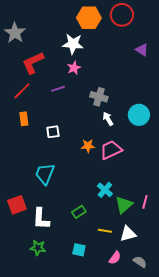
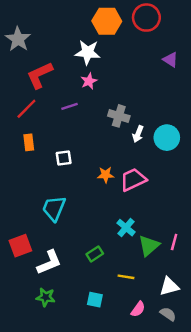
white arrow: (108, 119) -> (138, 134), moved, turned -128
white L-shape: (41, 219) -> (49, 262), turned -115
white triangle: (128, 234) -> (169, 286), moved

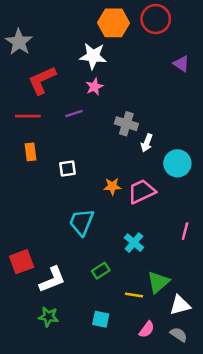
red line: (26, 109) -> (28, 116), turned 45
cyan circle: (167, 138) -> (177, 163), moved
cyan trapezoid: (54, 208) -> (82, 222), moved
pink line: (174, 242) -> (185, 231), moved
green triangle: (149, 246) -> (158, 282), moved

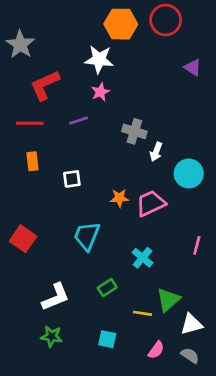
red square: (22, 262) -> (23, 239), moved, turned -35

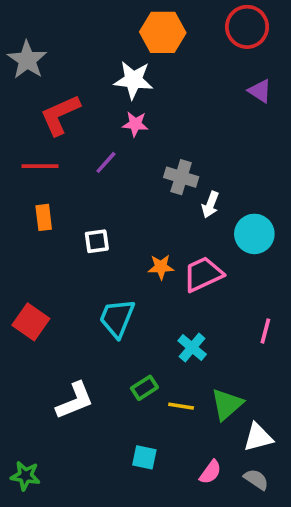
red circle: (166, 20) -> (247, 27), moved
pink star: (100, 92) -> (135, 124), turned 30
purple line: (79, 121) -> (106, 162), turned -30
yellow line: (143, 313) -> (181, 406), moved
green star: (52, 336) -> (25, 476), moved

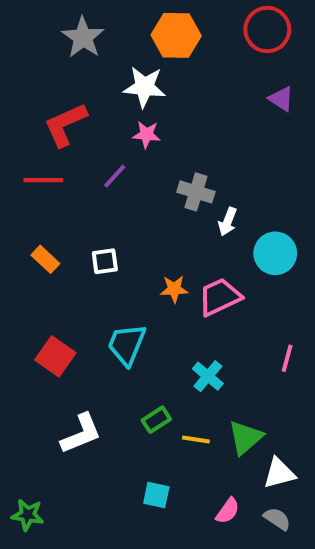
gray star: (27, 60) -> (83, 37), moved
orange rectangle: (44, 217) -> (45, 259), moved, turned -40
red square: (31, 322) -> (55, 356), moved

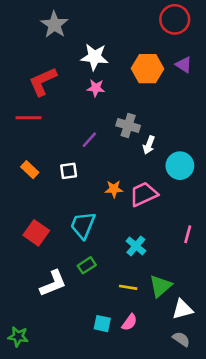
orange hexagon: (176, 35) -> (148, 69), moved
purple line: (115, 176) -> (89, 140), moved
green rectangle: (156, 420) -> (87, 265), moved
pink semicircle: (228, 511) -> (129, 322), moved

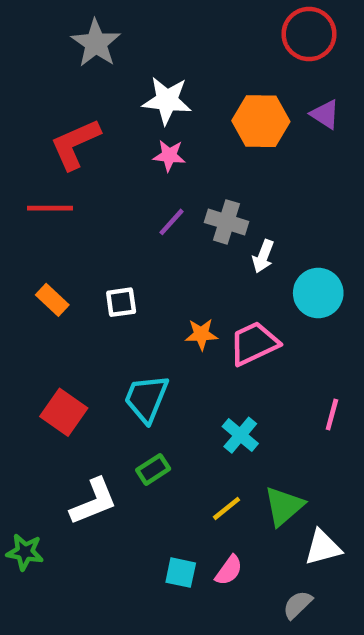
purple line: (89, 140) -> (172, 222), moved
yellow line: (128, 287) -> (227, 508), turned -48
green star: (18, 337) -> (25, 552), moved
gray semicircle: (181, 339) -> (298, 605), moved, turned -78

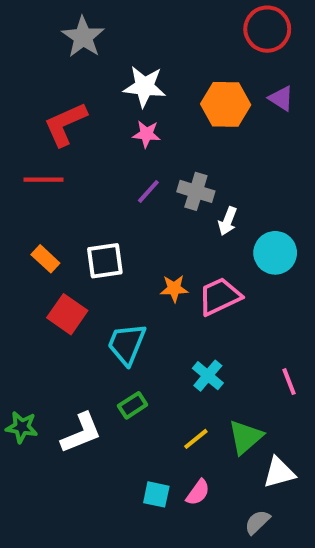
white square: (121, 302) -> (105, 261), size x1.4
red square: (64, 412) -> (67, 314), moved
pink line: (332, 414) -> (289, 382), moved, turned -36
green star: (25, 552) -> (22, 427), moved

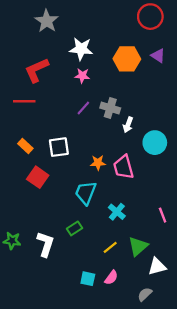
pink trapezoid: (220, 296) -> (124, 167), turned -80
cyan trapezoid: (127, 344) -> (86, 193), moved
white L-shape: (81, 433) -> (45, 244), turned -50

